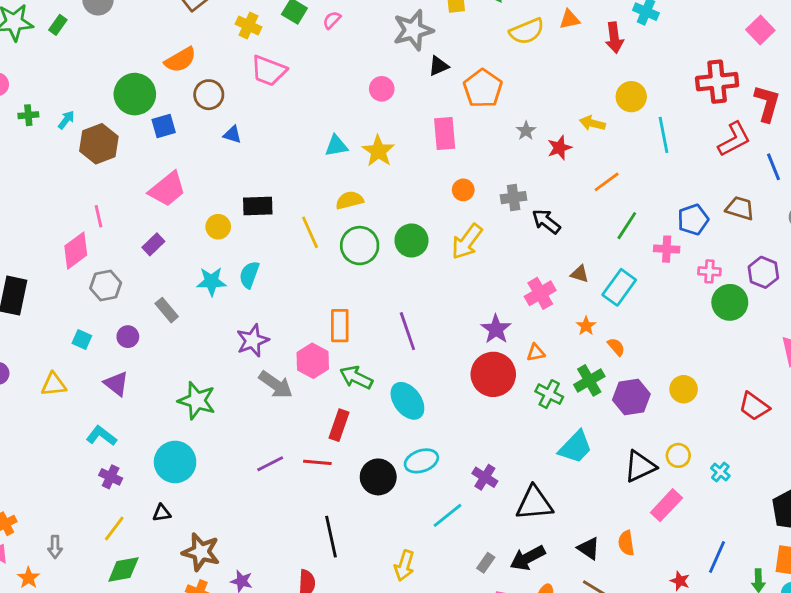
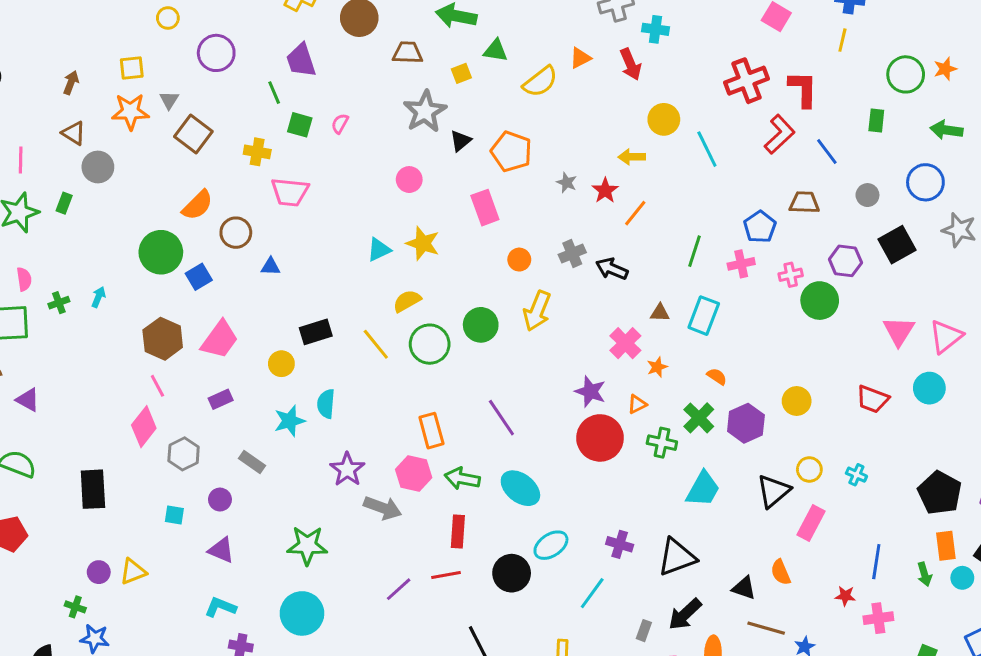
brown hexagon: (99, 144) -> (163, 339), moved
orange line: (607, 182) -> (635, 213), moved
purple rectangle: (153, 244) -> (221, 399), turned 35
orange star: (586, 326) -> (657, 367), moved, turned 30
yellow triangle: (54, 384) -> (133, 572), moved

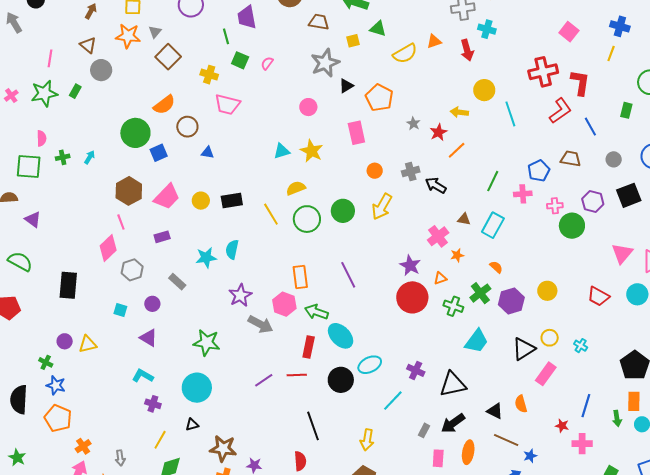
yellow circle: (281, 364) -> (201, 201), moved
cyan ellipse: (520, 488) -> (341, 336), moved

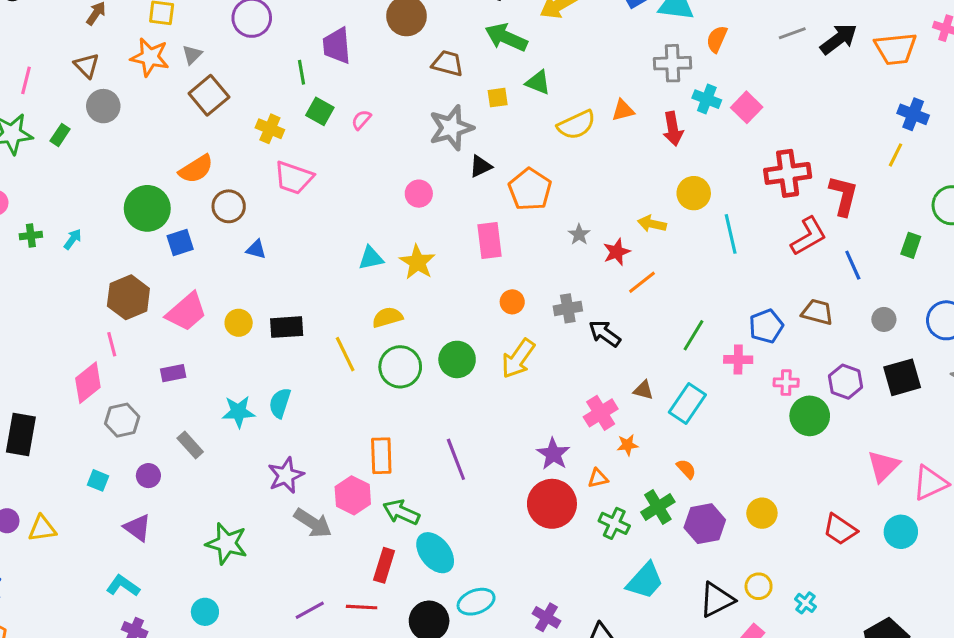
pink square: (569, 32) -> (747, 107), moved
cyan circle: (197, 388) -> (205, 612), size x0.6

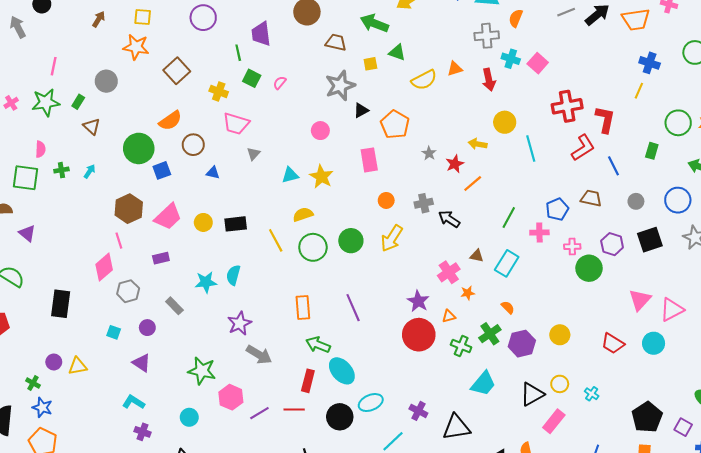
gray triangle: (192, 55) -> (253, 154), moved
brown triangle: (87, 66) -> (92, 126), moved
pink hexagon: (353, 495) -> (231, 397), moved

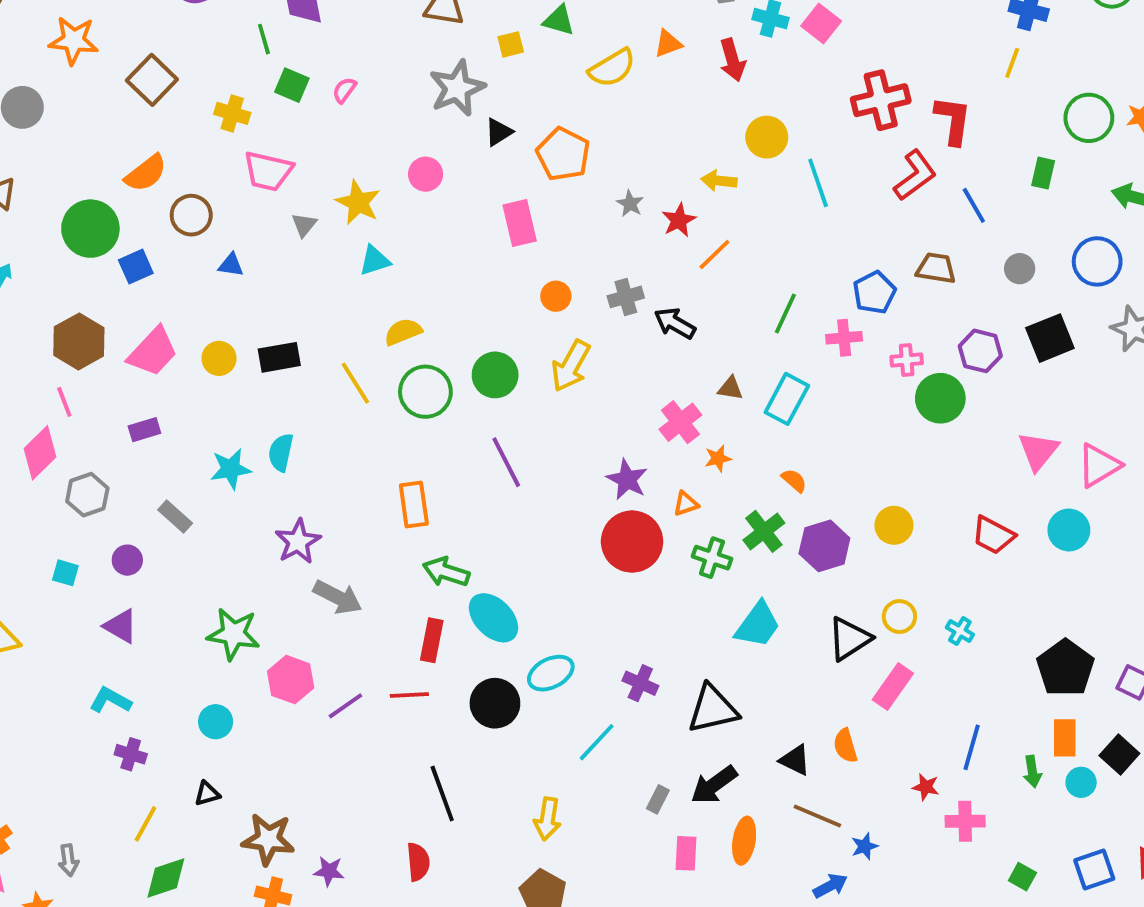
yellow star: (321, 177) -> (358, 203), moved
purple line: (353, 308) -> (506, 462), moved

